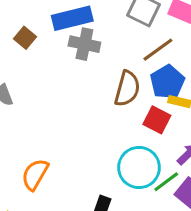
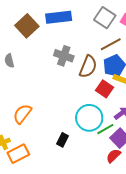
brown square: (25, 38) -> (27, 26), size x1.6
gray cross: (84, 44) -> (64, 56), moved

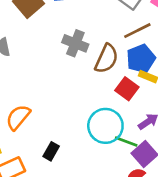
green line: (105, 129) -> (126, 141), turned 48
black rectangle: (62, 140) -> (51, 151), moved

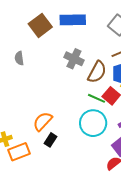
orange semicircle: (18, 117) -> (43, 121), moved
green line: (126, 141) -> (96, 98), moved

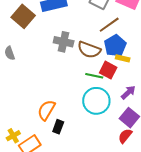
brown semicircle: (97, 72) -> (89, 50), turned 95

